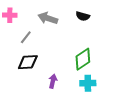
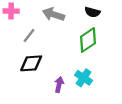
green diamond: (83, 59) -> (88, 40), moved
cyan cross: (88, 83) -> (84, 78), moved, turned 35

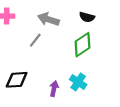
gray line: (29, 36) -> (35, 40), moved
black diamond: (31, 63) -> (17, 80), moved

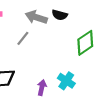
black semicircle: (87, 17) -> (60, 15), moved
green diamond: (83, 45) -> (85, 43), moved

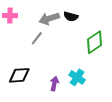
gray arrow: (36, 17) -> (49, 19), turned -36

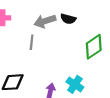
gray line: (37, 38) -> (32, 42), turned -32

